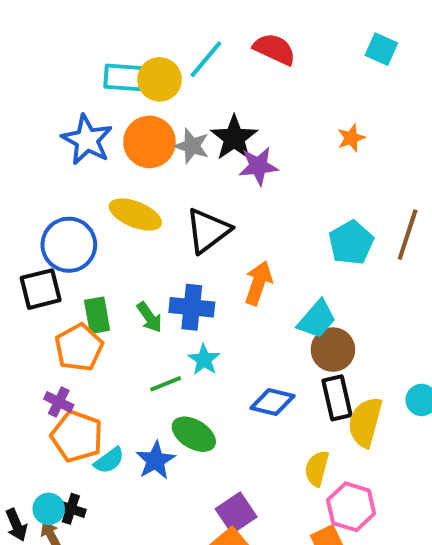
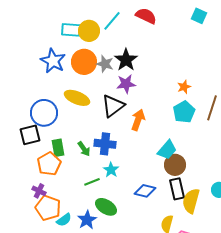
orange star: (351, 138) -> (184, 87), moved
purple star: (258, 166) -> (126, 84), moved
orange arrow: (258, 283) -> (138, 120), moved

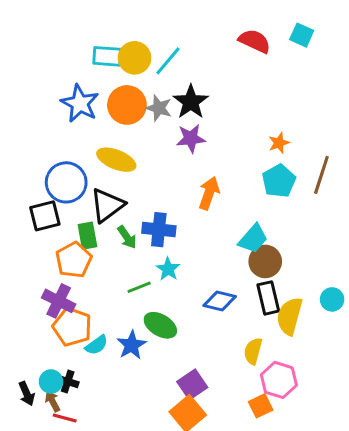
red semicircle: (146, 16) -> (255, 41), moved
cyan line: (112, 21) -> (168, 61), moved
black triangle: (113, 106) -> (107, 205), moved
purple cross: (39, 191) -> (59, 301), size x1.5

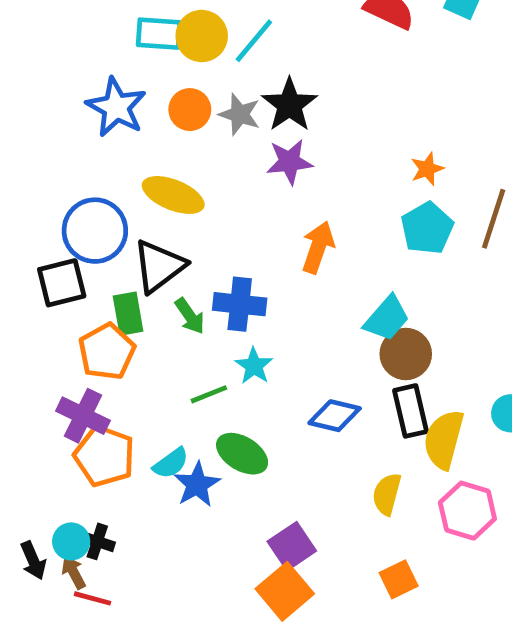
orange circle: (127, 105) -> (190, 110), size x0.7
cyan semicircle: (97, 345) -> (171, 463), moved
pink hexagon: (279, 380) -> (467, 511), moved

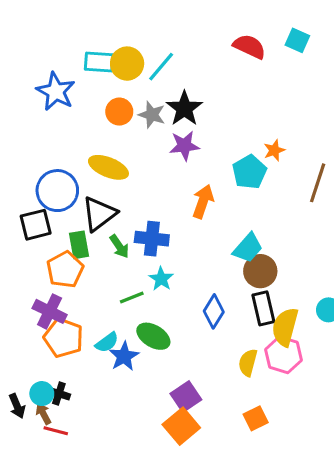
blue star: (116, 107) -> (56, 91), moved
cyan pentagon: (427, 228) -> (249, 172), moved
blue diamond: (335, 416) -> (214, 311), turned -72
pink hexagon: (467, 511) -> (284, 355), moved

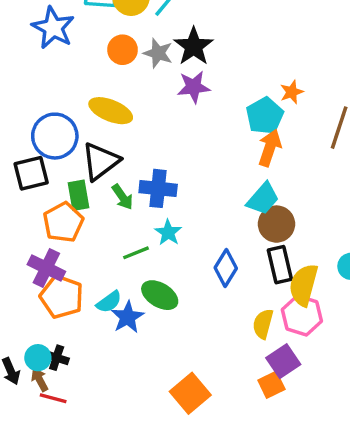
orange arrow: (203, 201) -> (270, 148), moved
purple square: (186, 397) -> (283, 361), moved

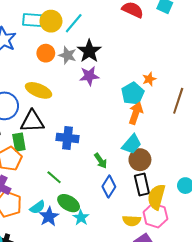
black triangle: (101, 161) -> (32, 121), turned 35
green arrow: (123, 197) -> (101, 161), moved
cyan star: (168, 232) -> (81, 218), moved
green line: (136, 253) -> (54, 177), turned 63
yellow semicircle: (263, 324) -> (132, 221), turned -102

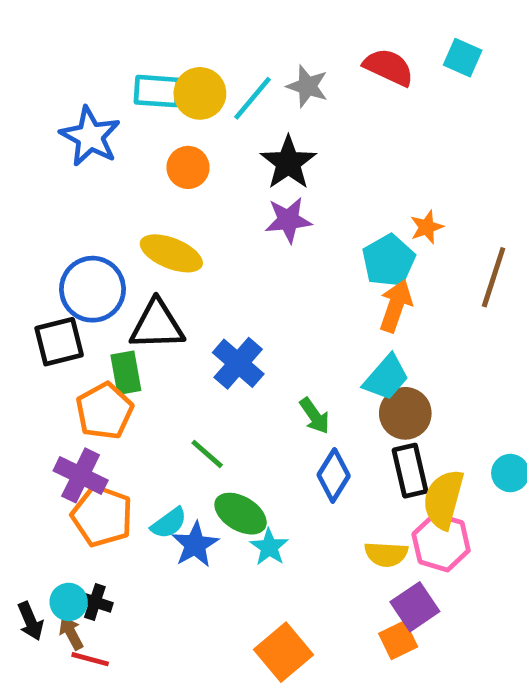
gray star: (68, 55) -> (307, 86), moved
blue cross: (68, 138) -> (238, 363), turned 35

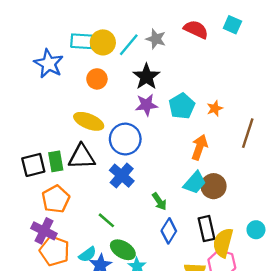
cyan pentagon: (389, 261) -> (182, 106), moved
blue circle: (93, 289) -> (125, 139), moved
green rectangle: (126, 373) -> (56, 161), moved
brown circle: (405, 413) -> (214, 186), moved

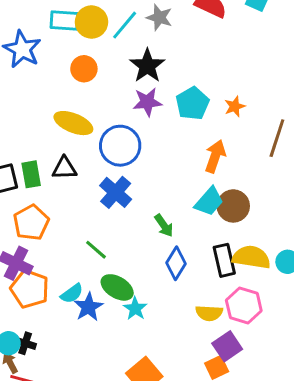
black triangle: (82, 157) -> (64, 168), size x0.7
yellow semicircle: (223, 243) -> (251, 257), moved, turned 84

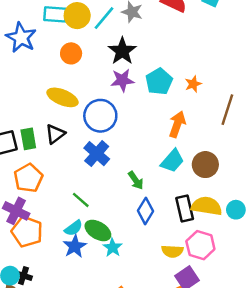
black triangle: (64, 168) -> (55, 134), turned -35
brown circle: (233, 206) -> (205, 165), moved
cyan semicircle: (72, 293) -> (73, 228), moved

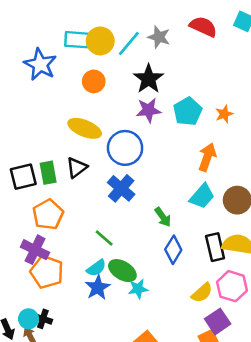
cyan star: (113, 248) -> (138, 289), turned 30
yellow semicircle: (172, 251) -> (202, 293), turned -45

